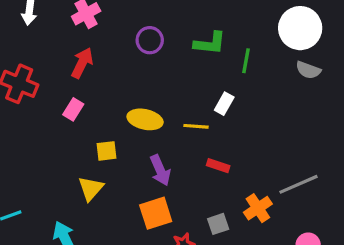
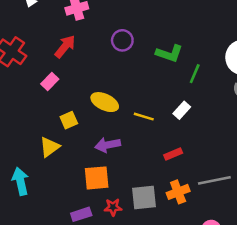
white rectangle: (224, 104) -> (182, 110), moved
yellow square: (107, 151) -> (69, 120), turned -30
red rectangle: (218, 166) -> (173, 154), moved, turned -54
purple arrow: (160, 170) -> (108, 145), turned 90
gray square: (218, 224) -> (144, 197), size x1.5

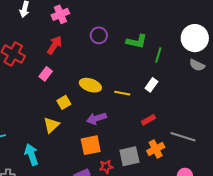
gray line: (214, 180) -> (183, 137), turned 35

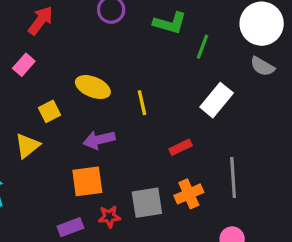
white rectangle: (151, 85) -> (217, 100), moved, size x1.5
yellow line: (122, 93) -> (142, 103), turned 63
gray line: (183, 137) -> (233, 177), turned 65

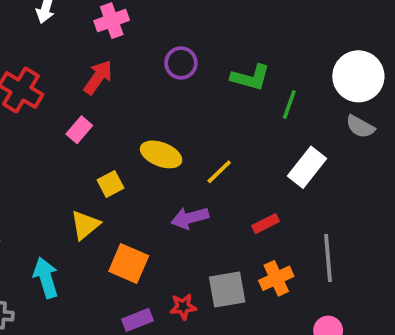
yellow line: (142, 103) -> (219, 172), turned 60
purple arrow: (99, 140) -> (190, 218), moved
orange square: (87, 181) -> (129, 264), moved, turned 32

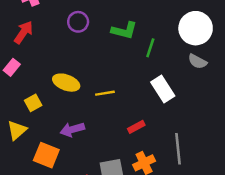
white rectangle: (307, 167) -> (163, 89), turned -70
yellow line: (219, 172) -> (105, 93), turned 36
purple arrow: (190, 218) -> (72, 130), moved

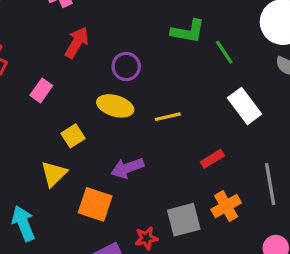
purple circle: (78, 22) -> (126, 66), moved
red arrow: (23, 32) -> (77, 43), moved
green line: (150, 48) -> (224, 52), turned -48

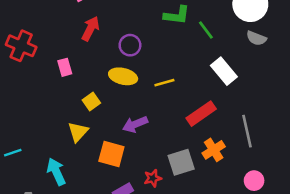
pink rectangle: (41, 90) -> (65, 67), turned -48
red rectangle: (212, 159) -> (201, 114), size x1.6

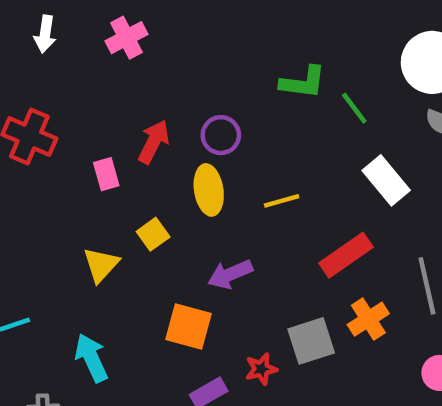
red arrow: (90, 28) -> (154, 142), moved
yellow ellipse: (123, 76) -> (209, 190), turned 68
yellow triangle: (78, 132) -> (101, 265), moved

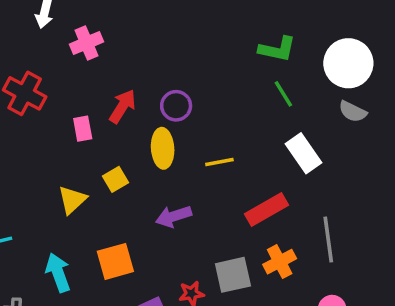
pink cross: (126, 38) -> (86, 43), moved
green L-shape: (303, 82) -> (277, 49), moved
orange square: (188, 327) -> (115, 261), moved, turned -36

